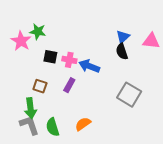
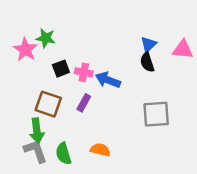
black square: (50, 57) -> (61, 69), turned -32
brown square: (40, 86) -> (48, 104), size x1.5
gray square: (129, 95) -> (156, 114), turned -35
orange semicircle: (83, 124) -> (100, 150), turned 49

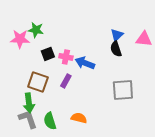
pink star: (25, 49) -> (20, 39), turned -30

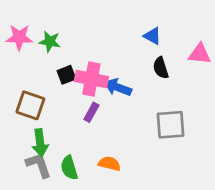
blue triangle: (117, 35) -> (152, 36), moved, turned -48
pink star: (20, 39) -> (19, 37), moved
pink cross: (66, 57) -> (91, 79), size x1.6
brown square: (38, 82) -> (30, 105), moved

